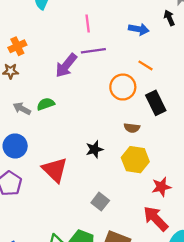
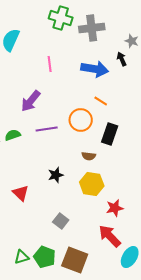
blue arrow: (139, 29) -> (95, 69), size x1.5
purple line: (93, 51) -> (47, 129), moved
black rectangle: (156, 103) -> (110, 134), turned 45
red triangle: (55, 170) -> (21, 193), size x0.7

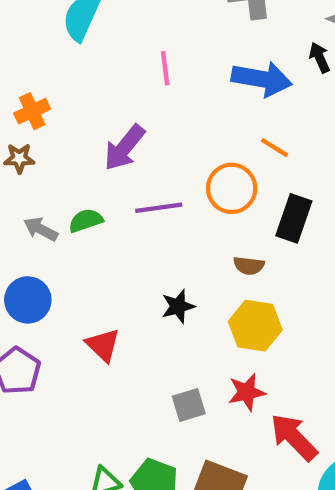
red star: (115, 208) -> (247, 392), moved
gray square: (61, 221) -> (189, 405), turned 35

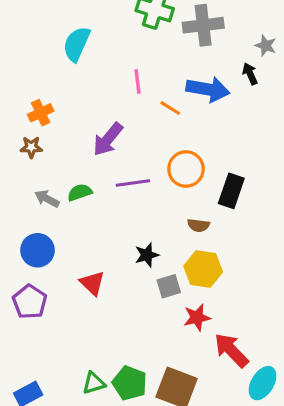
orange line: (275, 148) -> (170, 108), moved
gray square: (189, 405) -> (169, 286), moved

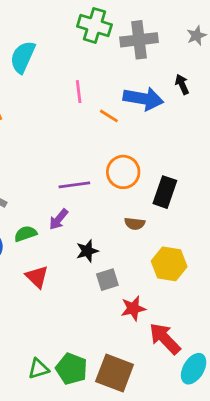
gray star: (266, 46) -> (196, 36), moved, turned 30
purple arrow: (108, 139) -> (59, 219), moved, size x0.7
green semicircle: (80, 192) -> (26, 234), moved
yellow hexagon: (203, 269) -> (169, 264), moved

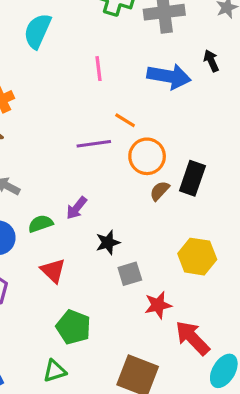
orange line: (109, 116) -> (125, 120), moved
purple line: (74, 185) -> (94, 144), moved
brown semicircle: (135, 224) -> (160, 191), moved, turned 126
green pentagon: (71, 369) -> (73, 327), moved

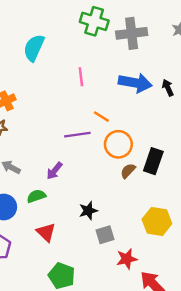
black arrow: (211, 61) -> (168, 88), moved
purple arrow: (77, 208) -> (54, 171), moved

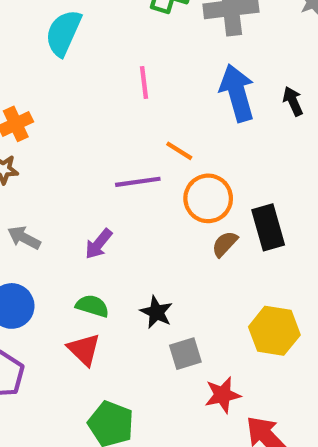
blue arrow: (135, 83) -> (237, 93), turned -116
black rectangle: (153, 161) -> (268, 227), turned -35
green semicircle: (36, 196) -> (92, 306), moved, turned 36
black star: (88, 211) -> (156, 312), turned -30

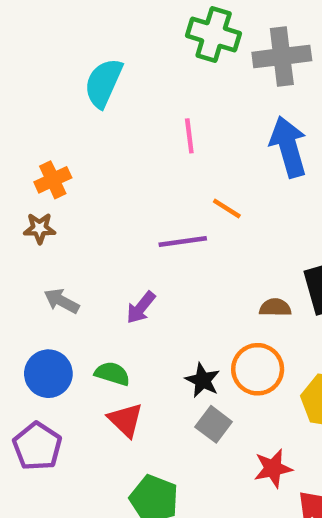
orange circle: (208, 198) -> (258, 369), moved
brown semicircle: (225, 244) -> (275, 308), turned 48
green semicircle: (92, 306) -> (112, 374), moved
gray square: (185, 354) -> (214, 424), moved, turned -36

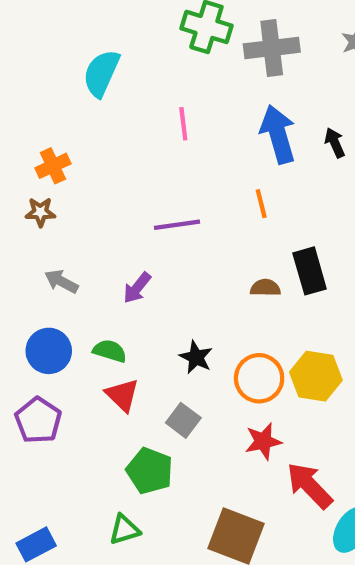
orange line: (227, 208) -> (261, 204), moved, turned 44
orange circle: (258, 369) -> (259, 378), moved
gray square: (214, 424) -> (183, 420), moved

